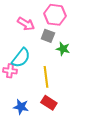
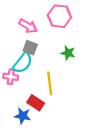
gray square: (48, 36) -> (30, 48), moved
red rectangle: (49, 103) -> (36, 103), moved

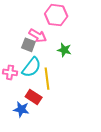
pink arrow: (28, 26) -> (38, 36), moved
cyan semicircle: (23, 63) -> (32, 67), moved

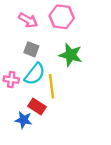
pink arrow: (38, 36) -> (28, 20), moved
green star: (64, 50) -> (71, 55), size x1.5

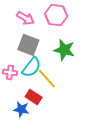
gray square: (31, 49) -> (28, 45), size x1.5
yellow line: (52, 86) -> (47, 79), turned -35

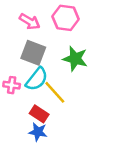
blue star: (21, 109) -> (38, 132), moved

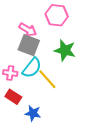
pink arrow: (30, 21) -> (28, 30), moved
red rectangle: (39, 114) -> (13, 97), moved

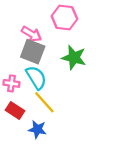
cyan semicircle: (32, 68) -> (36, 78), turned -70
yellow line: (47, 79) -> (44, 102), moved

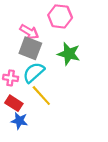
cyan semicircle: (36, 78) -> (34, 72), turned -100
blue star: (37, 129) -> (19, 121), moved

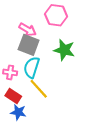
cyan semicircle: (34, 72) -> (32, 67), turned -30

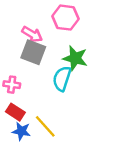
cyan semicircle: (32, 67) -> (62, 79), moved
yellow line: (39, 89) -> (45, 126), moved

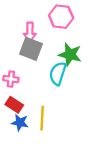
pink arrow: (32, 34) -> (30, 32), turned 60
yellow line: (45, 126) -> (42, 118), turned 45

